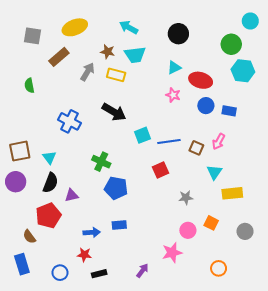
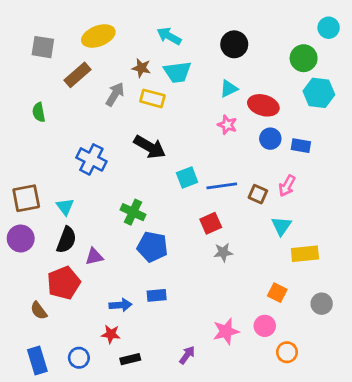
gray star: (186, 198) -> (223, 252), moved
pink circle: (188, 230) -> (265, 326), moved
blue rectangle: (22, 264) -> (37, 361), moved

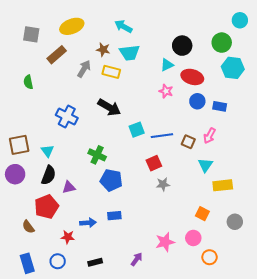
black circle: (234, 44) -> (182, 46), moved
red star: (111, 334) -> (68, 237), moved

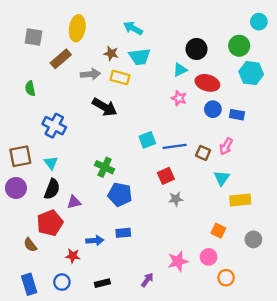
yellow ellipse: (72, 26) -> (77, 28), turned -60
gray arrow: (84, 69) -> (90, 74), turned 54
black arrow: (109, 107) -> (105, 107), moved
blue cross: (67, 116) -> (54, 126), moved

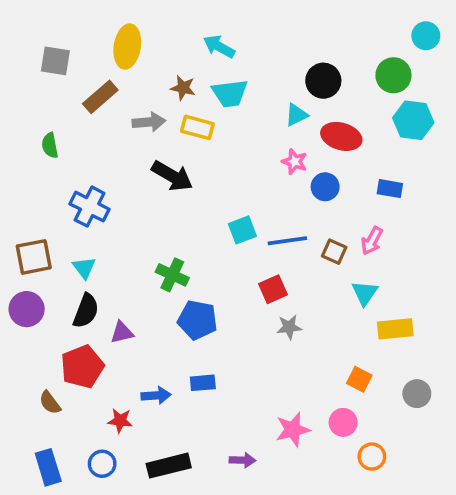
blue circle: (213, 109) -> (325, 187), moved
purple arrow: (147, 280) -> (242, 460), turned 56
black rectangle: (102, 283) -> (169, 466), size x1.6

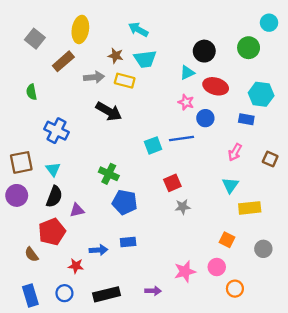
gray square: (55, 61) -> (35, 39), turned 30
cyan hexagon: (413, 120) -> (261, 94), moved
blue line: (287, 241) -> (182, 139), moved
brown square: (334, 252) -> (270, 159), moved

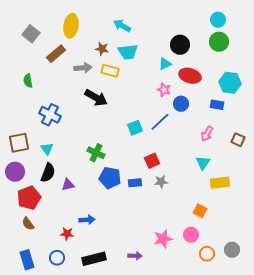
cyan circle: (269, 23) -> (218, 20), moved
blue line: (182, 139) -> (160, 122), turned -35
red pentagon: (52, 232) -> (29, 198), moved
blue rectangle: (128, 242) -> (135, 183), moved
gray circle: (263, 249) -> (232, 250), moved

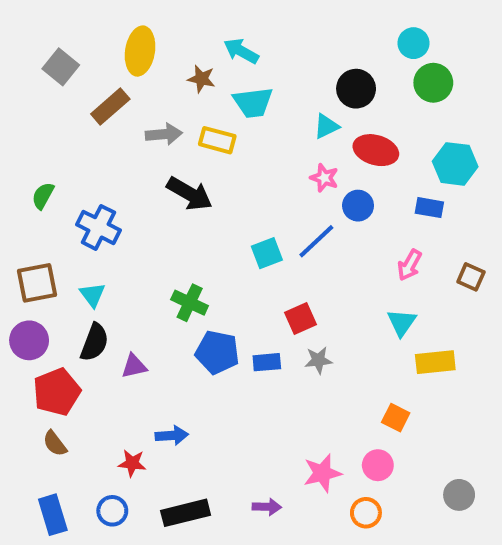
cyan circle: (218, 20) -> (413, 43), moved
brown star: (102, 49) -> (201, 79), moved
green semicircle: (28, 81) -> (43, 196), moved, turned 40
orange circle: (207, 254) -> (366, 513), moved

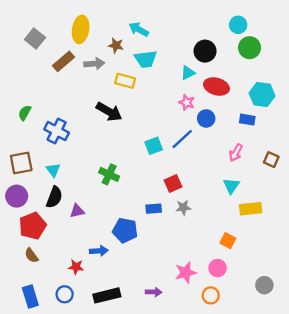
gray arrow: (164, 134) -> (94, 64), moved
blue pentagon: (217, 352) -> (125, 230), moved

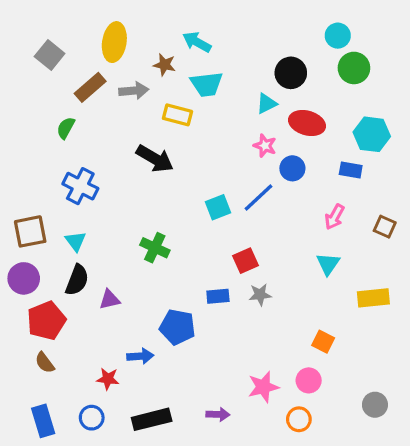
green semicircle: (25, 113) -> (66, 128), moved
yellow rectangle: (251, 209) -> (373, 298), moved

